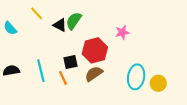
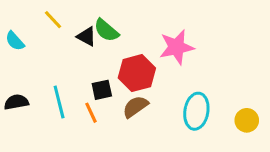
green semicircle: (74, 21) -> (106, 30), turned -84
pink star: (122, 32) -> (177, 47), size x1.6
yellow circle: (158, 83) -> (247, 120), moved

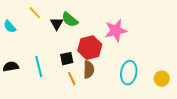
black triangle: (87, 36) -> (57, 24), turned 32
brown semicircle: (135, 107) -> (89, 70), turned 126
orange line: (91, 113) -> (72, 79), moved

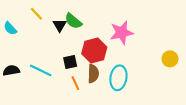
cyan line: (39, 67) -> (41, 70), turned -50
cyan ellipse: (129, 73) -> (118, 78), moved
yellow circle: (162, 79) -> (170, 59), moved

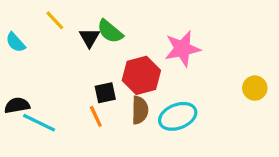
cyan line: (41, 70) -> (39, 123), moved
cyan ellipse: (118, 78) -> (178, 116), turned 60
orange line: (75, 83) -> (96, 116), moved

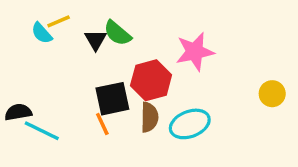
yellow line: (55, 20) -> (59, 21), turned -70
cyan semicircle: (15, 42) -> (42, 33), moved
black square: (105, 93) -> (112, 99), size x1.5

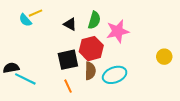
green semicircle: (117, 33) -> (94, 20), moved, turned -114
black triangle: (96, 40) -> (70, 24), moved, turned -32
orange line: (102, 124) -> (68, 86), moved

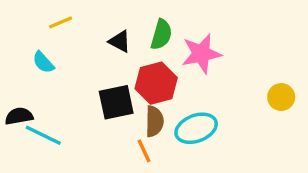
cyan semicircle: (25, 20) -> (43, 62), moved
orange line: (68, 86) -> (144, 151), moved

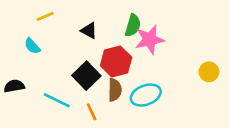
green semicircle: (161, 35) -> (133, 25), moved
black square: (116, 102) -> (86, 76), turned -32
cyan line: (43, 135) -> (57, 100), moved
orange line: (144, 151) -> (92, 112), moved

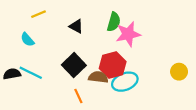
red hexagon: (116, 61) -> (113, 65), moved
yellow circle: (209, 72) -> (179, 72), moved
brown semicircle: (115, 90) -> (98, 77), turned -84
cyan line: (57, 100) -> (31, 73), moved

